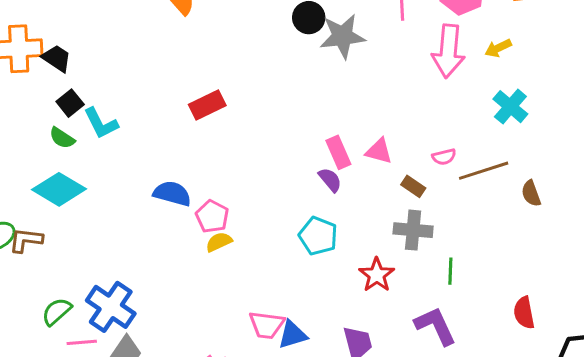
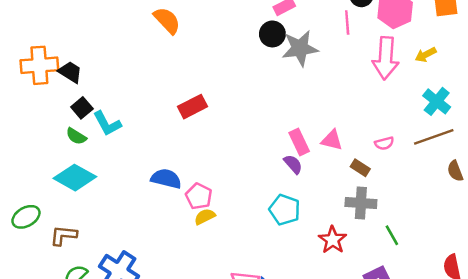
brown line: (484, 171) -> (434, 137), moved
brown L-shape: (26, 240) -> (63, 235), moved
green line: (450, 271) -> (392, 235), turned -30

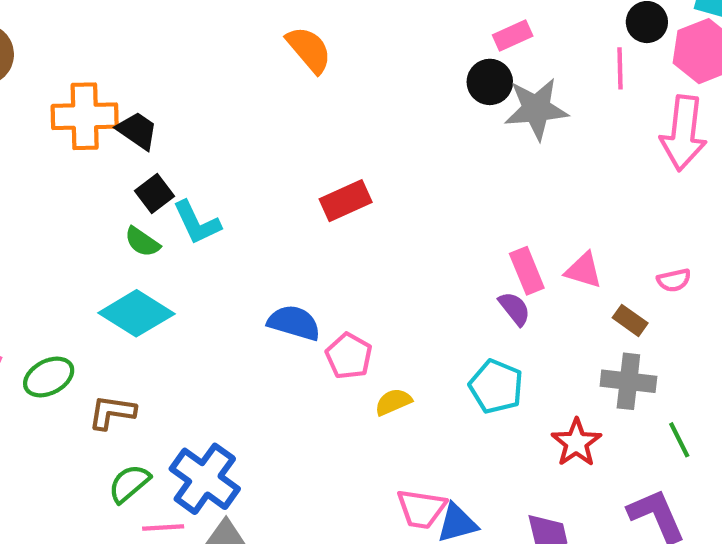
yellow semicircle: (205, 217) -> (393, 402), moved

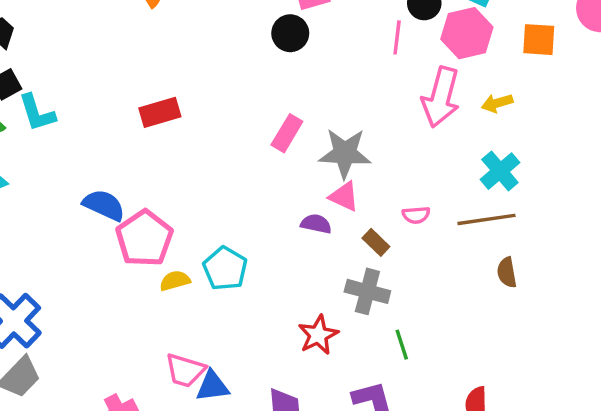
gray star: (536, 109) -> (345, 153), moved
pink rectangle: (527, 271) -> (287, 133), moved, turned 45
purple semicircle: (514, 309) -> (316, 224), moved, turned -48
pink pentagon: (349, 356) -> (144, 238), size x1.5
cyan pentagon: (496, 386) -> (225, 268), moved

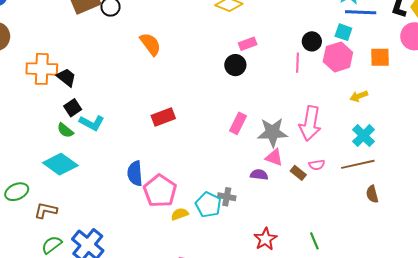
pink arrow: (441, 97) -> (310, 123), moved
cyan L-shape: (37, 113) -> (92, 123), turned -40
blue semicircle: (104, 205) -> (135, 173), turned -115
brown rectangle: (376, 242) -> (298, 173), moved
gray cross: (367, 291) -> (227, 197), moved, size x0.7

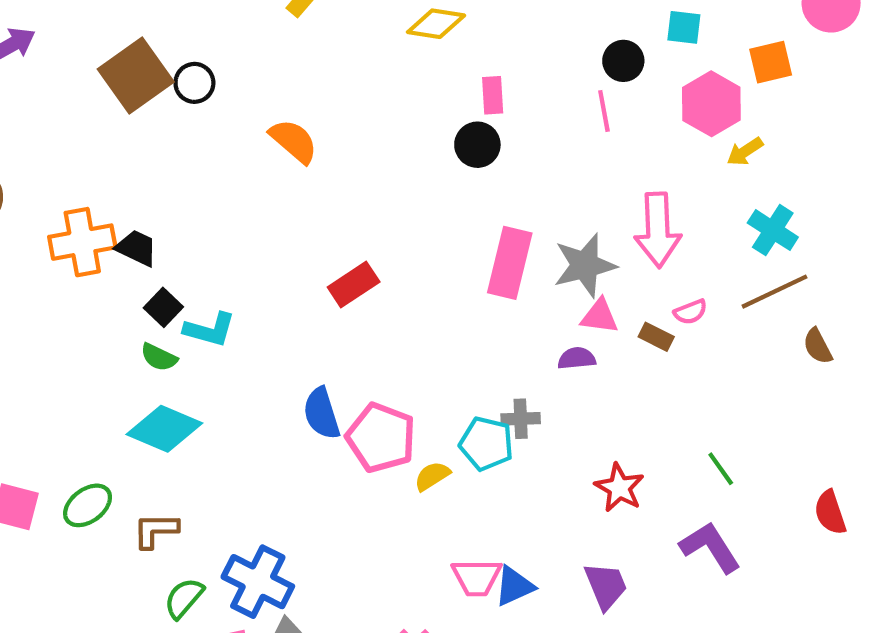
pink rectangle: (248, 44) -> (493, 95), turned -60
pink hexagon: (338, 57) -> (711, 104), moved
pink rectangle: (238, 123) -> (510, 263), size x1.5

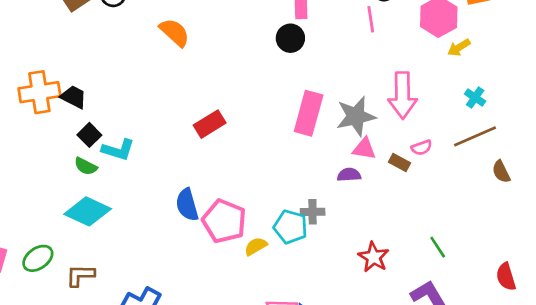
cyan cross: (773, 230) -> (475, 98), size x0.7

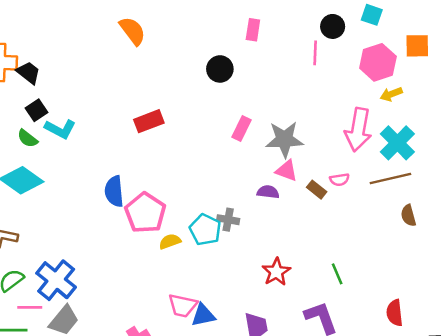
black circle: (290, 38) -> (220, 69), moved
pink arrow: (402, 95) -> (358, 130), moved
cyan cross: (475, 98) -> (397, 143), size x1.8
pink rectangle: (309, 113) -> (242, 128), size x0.6

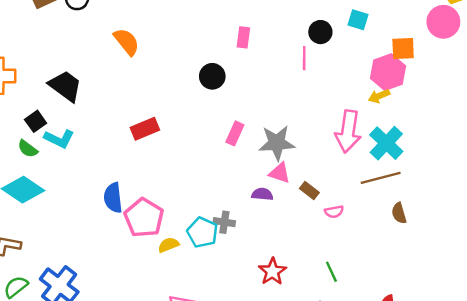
pink hexagon: (378, 62) -> (388, 72), moved
black trapezoid: (28, 73) -> (65, 86), moved, size x1.4
pink semicircle: (339, 180) -> (334, 212), moved

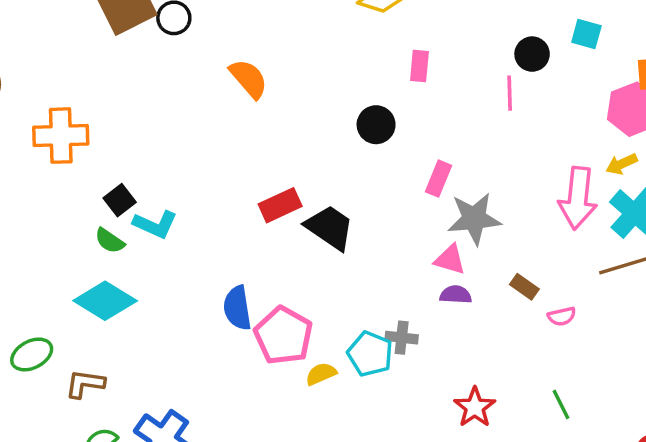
black trapezoid: (65, 86) -> (330, 227), moved
yellow arrow: (379, 96) -> (622, 164), moved
pink rectangle: (235, 133) -> (438, 179), moved
pink triangle: (280, 173) -> (450, 259), moved

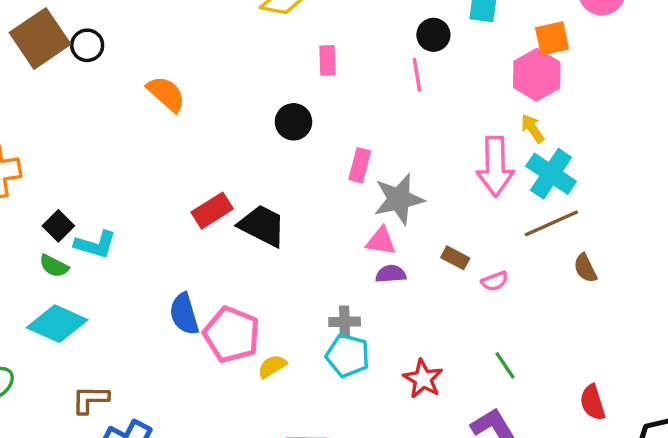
yellow arrow: (622, 164) -> (533, 128), turned 88
cyan pentagon: (370, 354) -> (348, 355), moved
brown L-shape: (85, 384) -> (90, 399), moved

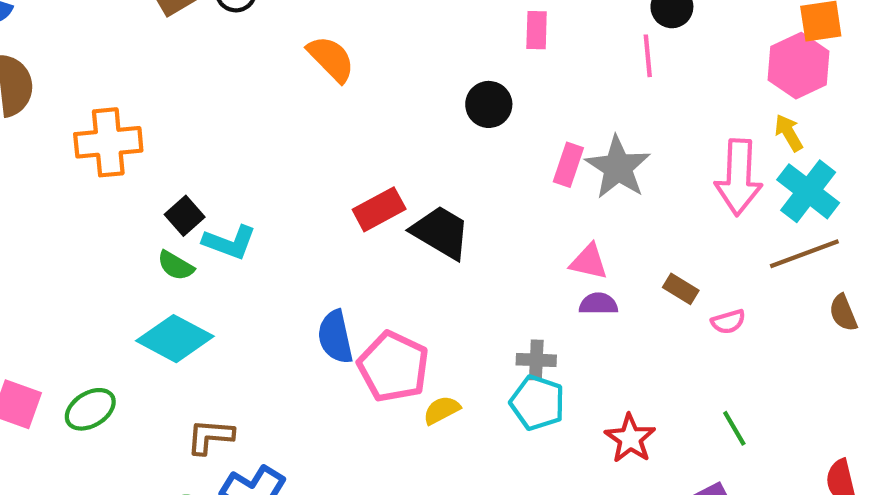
gray star: (399, 199) -> (618, 167), moved, turned -30

